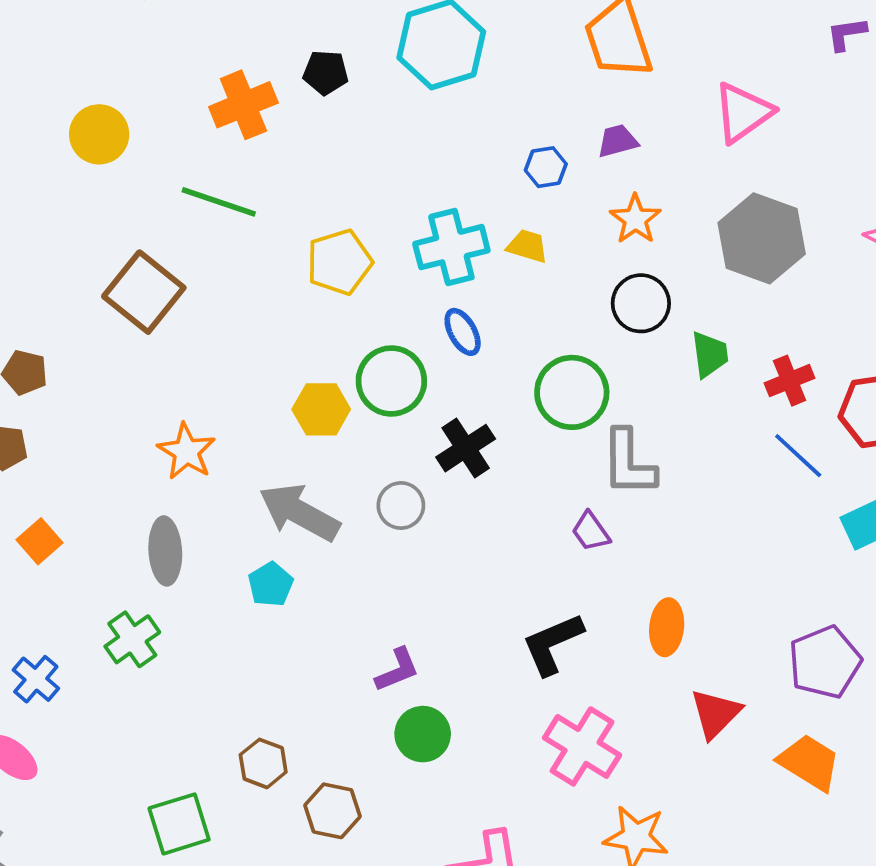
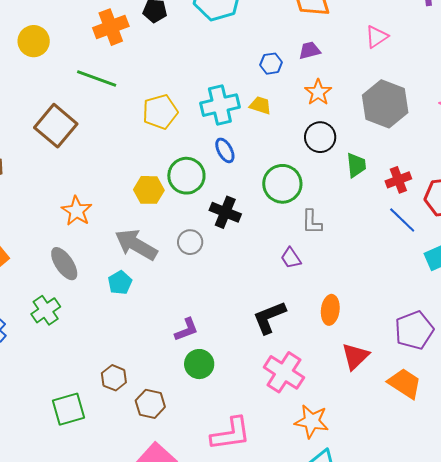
pink triangle: (743, 113) -> (377, 37), size x0.7
black cross: (466, 448) -> (225, 212), turned -36
gray L-shape: (629, 463) -> (312, 222), size x0.7
gray ellipse: (165, 551) -> (64, 264), turned -32

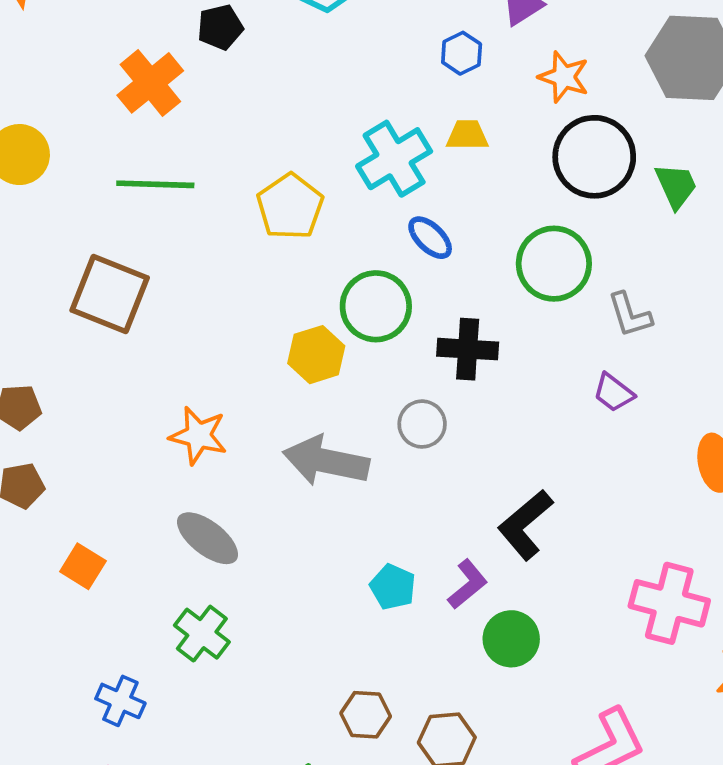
black circle: (320, 137) -> (594, 157), size x1.4
cyan pentagon: (120, 283) -> (393, 587), moved
black L-shape: (269, 317) -> (525, 525), moved

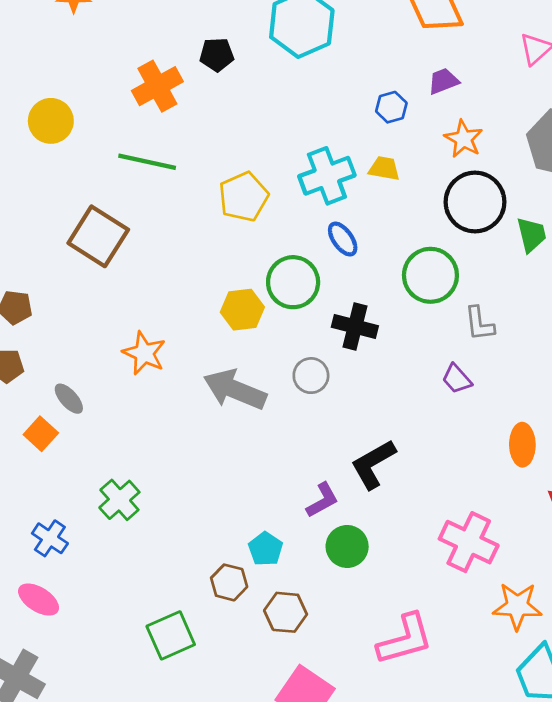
gray ellipse: (207, 538) -> (69, 399), moved, size x0.7
cyan pentagon: (393, 587) -> (266, 549), moved

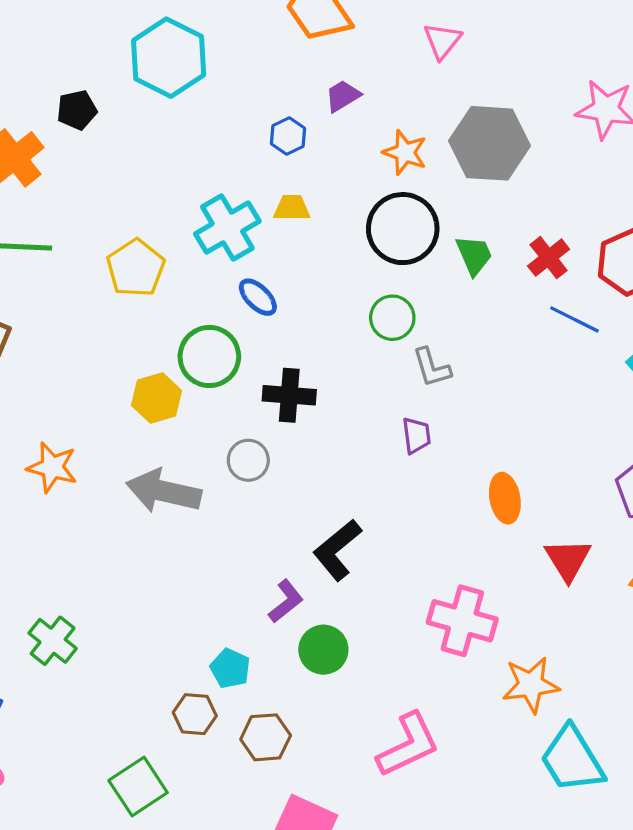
orange star: (464, 139) -> (405, 152), moved
green circle: (430, 275) -> (392, 318), moved, size x0.7
purple trapezoid: (457, 379) -> (416, 435), turned -136

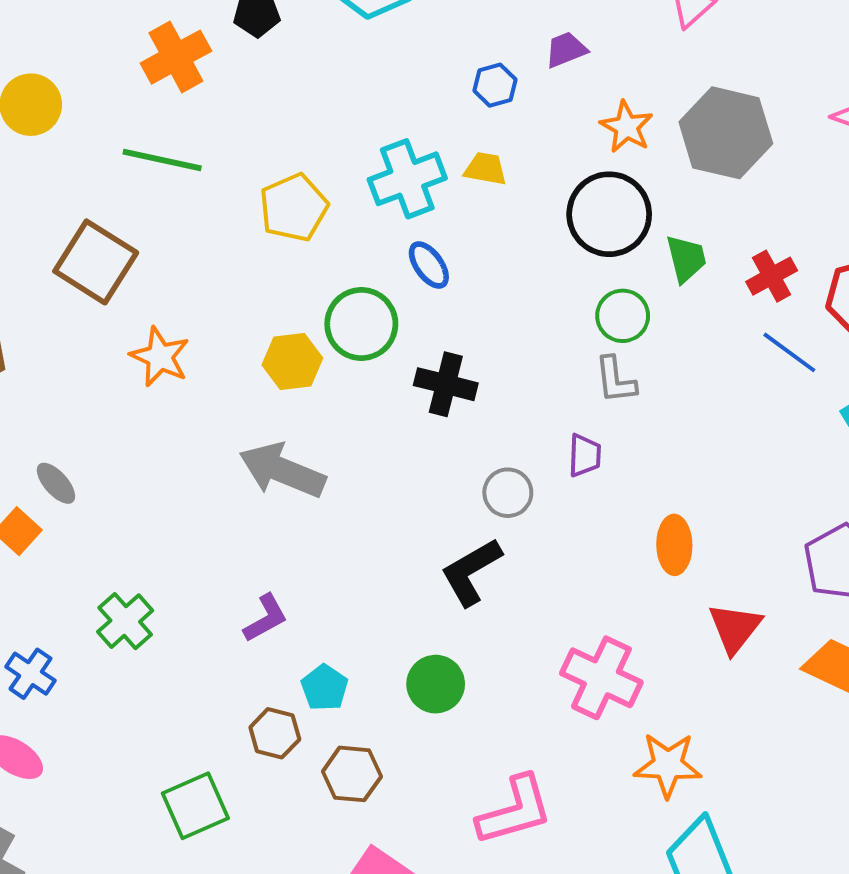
green circle: (392, 318) -> (623, 316), moved
gray circle: (248, 460) -> (508, 493), moved
orange star: (52, 467) -> (160, 357), moved
purple L-shape: (286, 601) -> (266, 618), moved

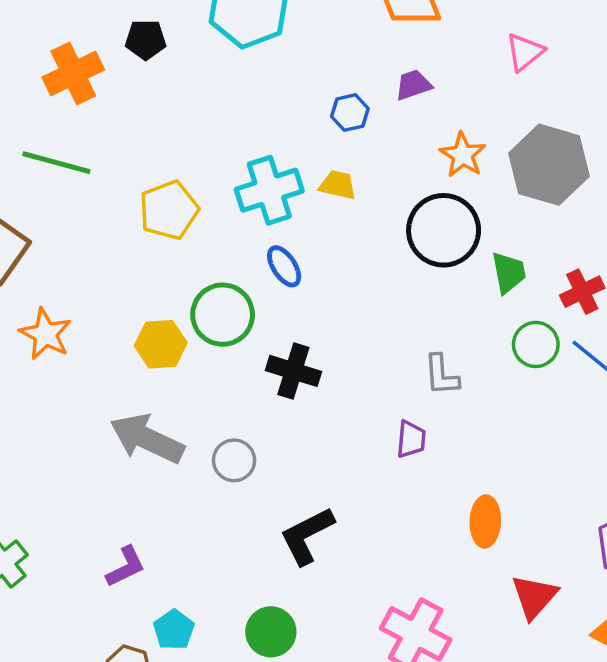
green circle: (623, 316) -> (536, 344), moved
gray circle: (508, 493) -> (234, 460), moved

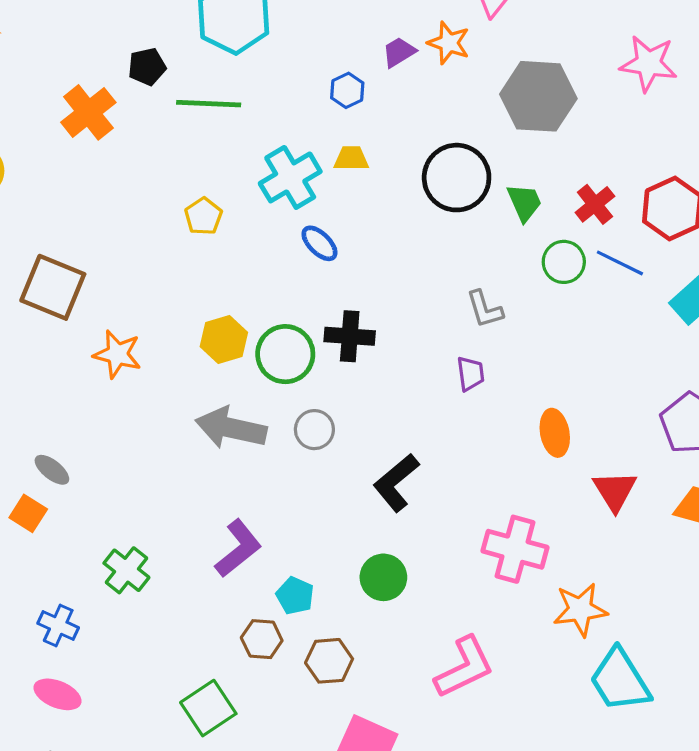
orange star: (463, 155) -> (449, 43), moved
green line: (56, 163) -> (209, 104), moved
yellow pentagon: (169, 210) -> (203, 216), size x0.7
green circle: (223, 315) -> (285, 354), moved
purple L-shape: (126, 567) -> (238, 548), size x1.4

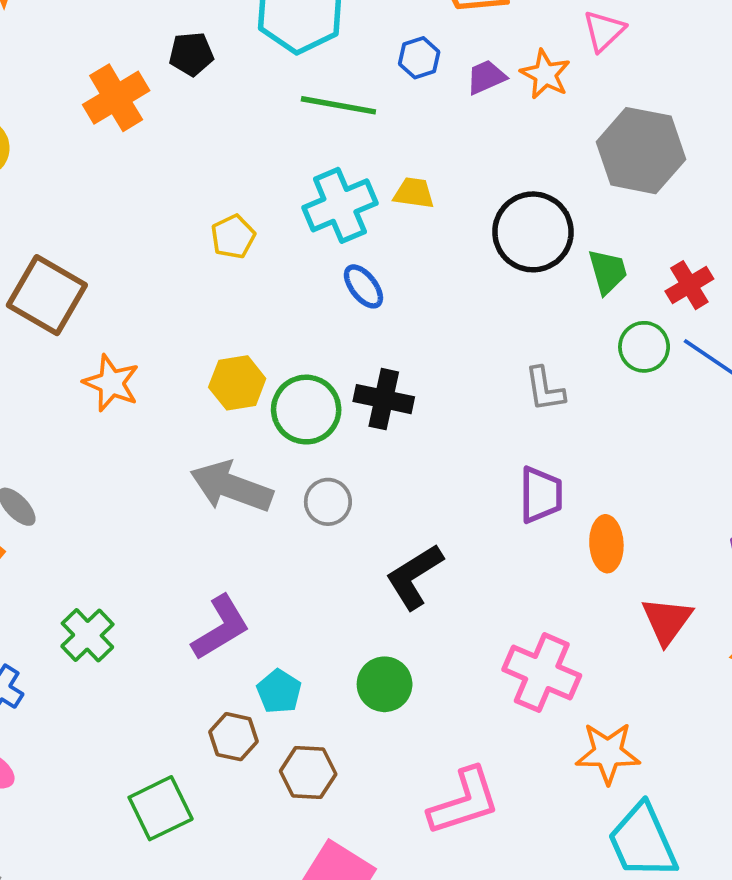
blue hexagon: (347, 90) -> (419, 58), moved
green line: (209, 104) -> (338, 105), moved
purple trapezoid: (471, 374) -> (541, 495), moved, size x1.4

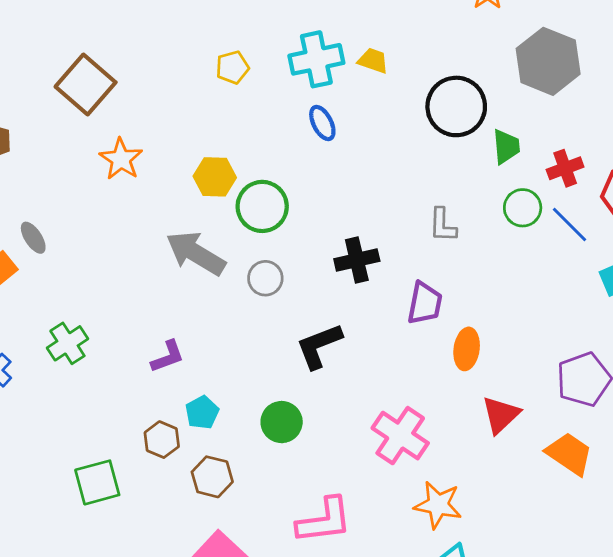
black cross: (384, 399) -> (357, 260), moved, turned -36
purple L-shape: (221, 628) -> (168, 357), size x0.7

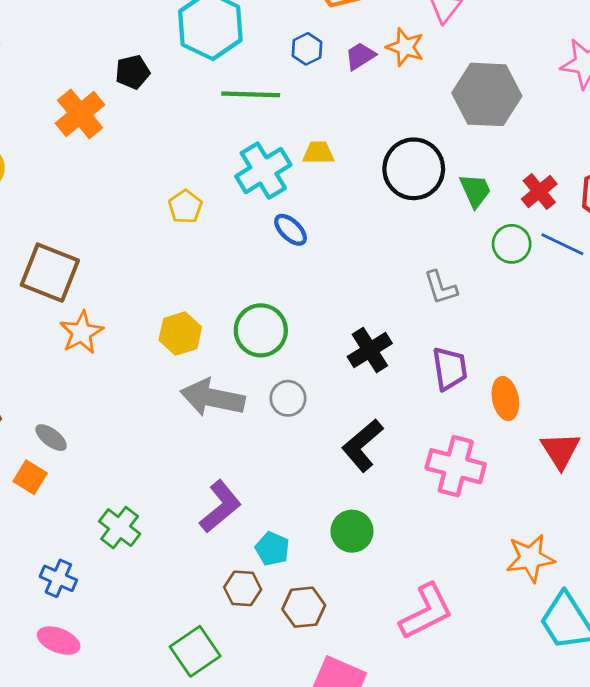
orange star: (121, 159) -> (81, 333), moved, turned 30
yellow hexagon: (215, 177) -> (180, 334), moved
purple L-shape: (168, 357) -> (220, 507), size x1.4
pink cross: (400, 436) -> (456, 466), moved

